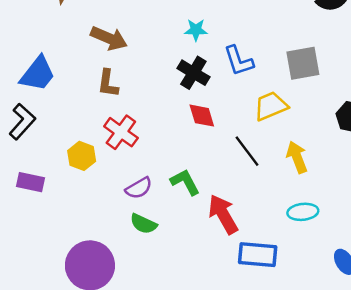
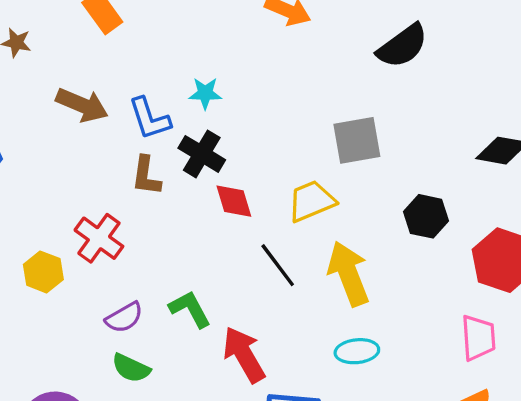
blue L-shape: (239, 61) -> (150, 119), moved
brown L-shape: (108, 83) -> (146, 176), moved
red diamond: (202, 116) -> (234, 201), moved
yellow arrow: (297, 157) -> (348, 274), size x1.4

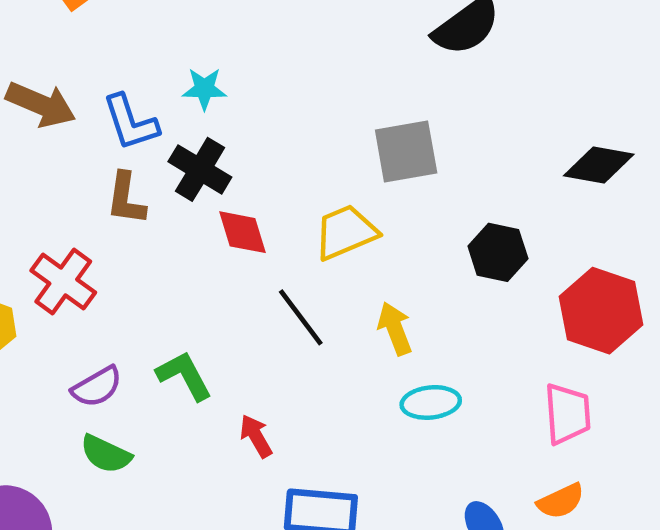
yellow arrow: (348, 274) -> (395, 329), size x0.6
cyan ellipse: (357, 351) -> (431, 402), moved
red arrow: (244, 355) -> (256, 436), size x0.6

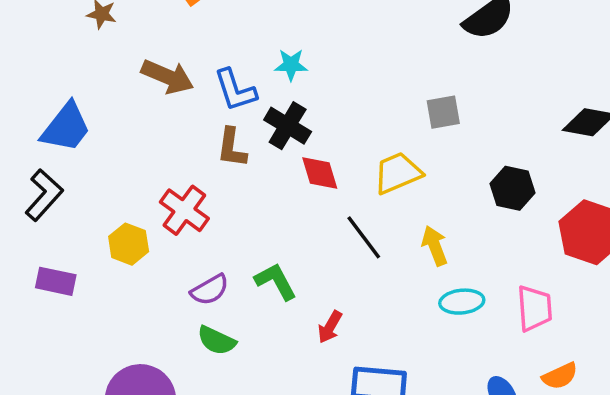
gray square: (406, 152) -> (443, 112), size x0.7
pink trapezoid: (567, 414) -> (535, 308), moved
red arrow: (256, 436) -> (330, 327), turned -120

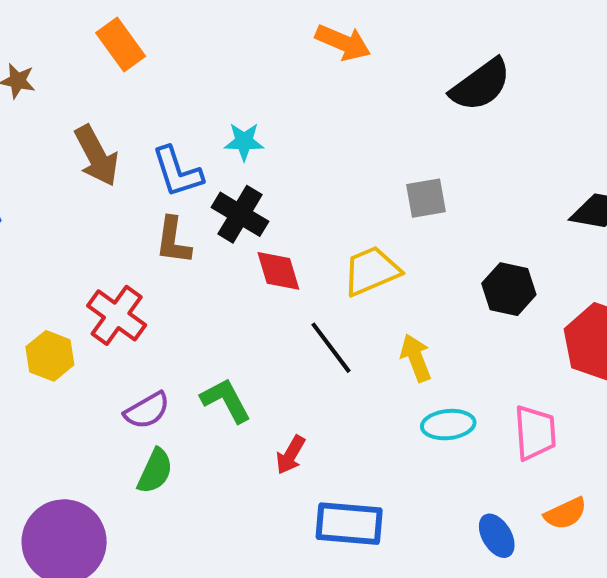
brown arrow: (167, 77) -> (96, 156), turned 39
green semicircle: (217, 340) -> (155, 471), turned -90

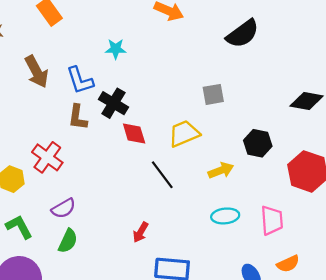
cyan star: (244, 142) -> (116, 49), moved
yellow arrow: (416, 358) -> (221, 170), moved, turned 90
green L-shape: (226, 400) -> (19, 227), moved

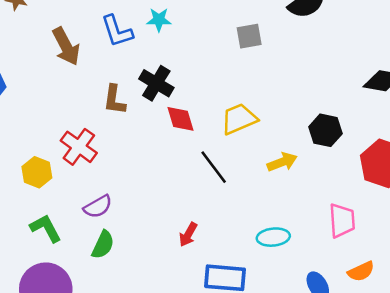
blue L-shape: (80, 80) -> (117, 31), moved
gray square: (213, 94) -> (249, 36), moved
cyan ellipse: (225, 216) -> (273, 237), moved

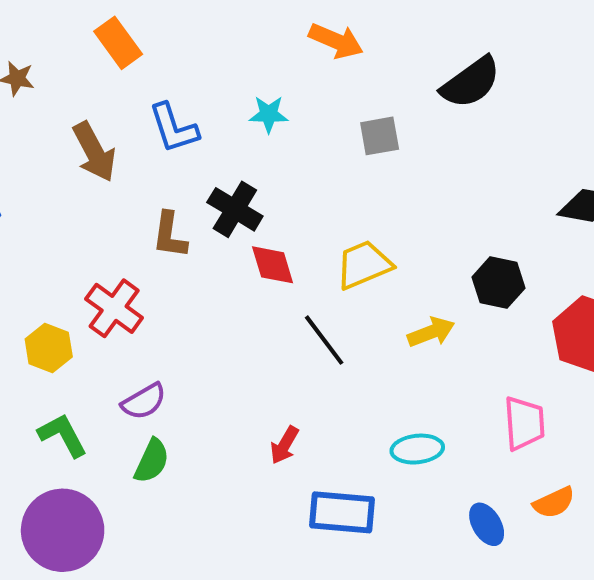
cyan star: (159, 20) -> (269, 114), moved

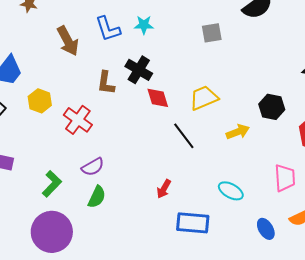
cyan star: (269, 114) -> (144, 25), moved
yellow hexagon: (49, 348) -> (40, 101), moved
green L-shape: (63, 435) -> (52, 184), turned 72
cyan ellipse: (417, 449) -> (231, 191), turned 35

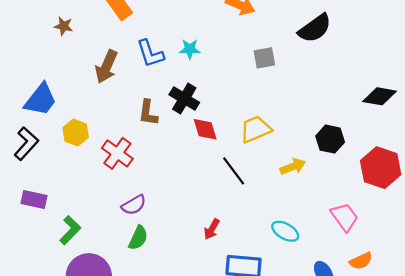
brown arrow: (68, 41) -> (106, 67), turned 52
pink trapezoid: (285, 178) -> (344, 217), turned -32
green L-shape: (52, 184) -> (70, 230), moved

